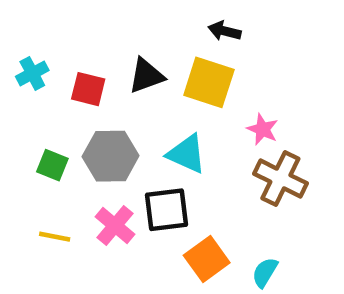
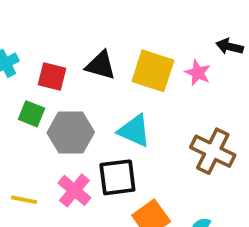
black arrow: (225, 31) -> (230, 47), moved
black triangle: (146, 76) -> (101, 65), turned 36
pink star: (263, 129) -> (198, 73), moved
green square: (52, 165) -> (31, 114), moved

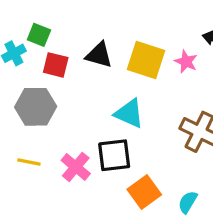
green square: (31, 114) -> (39, 35), moved
gray hexagon: (71, 133) -> (36, 107), moved
yellow line: (24, 200) -> (29, 162), moved

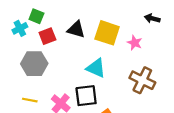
pink star: (186, 62) -> (135, 43), moved
red square: (56, 65) -> (47, 36), turned -35

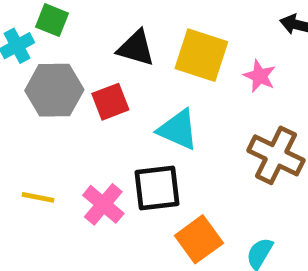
red square: (47, 36) -> (110, 102), moved
gray hexagon: (34, 64) -> (54, 90), moved

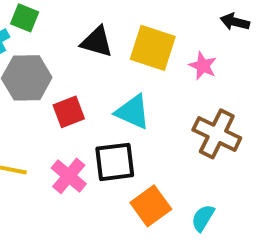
red square: (110, 102) -> (69, 112), moved

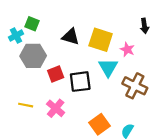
black arrow: (235, 22) -> (144, 26), turned -112
cyan triangle: (133, 112) -> (108, 68), moved, turned 36
black square: (115, 162) -> (80, 82), moved

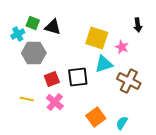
black triangle: (71, 37) -> (53, 27), moved
cyan triangle: (108, 68) -> (104, 64), turned 42
red square: (56, 74) -> (52, 79), moved

